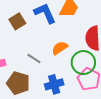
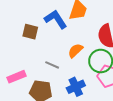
brown square: (17, 21) -> (30, 32), turned -35

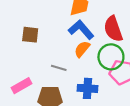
blue L-shape: (56, 19) -> (81, 30), moved
blue cross: (76, 87) -> (87, 88), turned 36

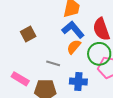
brown square: (30, 35) -> (28, 34), turned -35
pink rectangle: (21, 86) -> (20, 79), turned 60

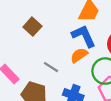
brown square: (28, 34) -> (32, 27), turned -35

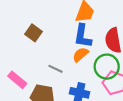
blue L-shape: (84, 36) -> (83, 36), turned -140

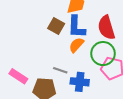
brown square: (34, 33) -> (56, 26), moved
gray line: (55, 69) -> (60, 70), moved

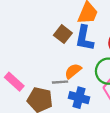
orange semicircle: (76, 45) -> (73, 71), moved
gray line: (60, 70) -> (60, 82), turned -32

